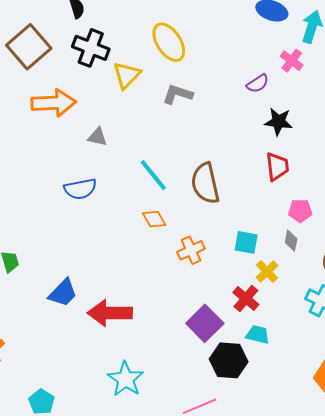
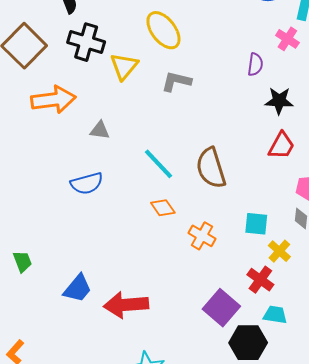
purple semicircle: (258, 84) -> (255, 64), turned -45
red trapezoid: (277, 167) -> (281, 146), turned 40
orange cross: (191, 250) -> (202, 236), turned -32

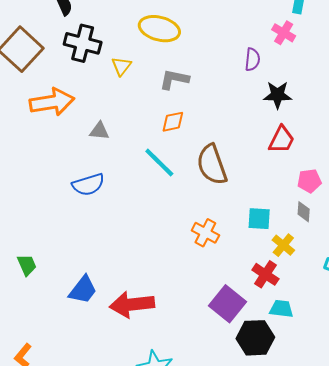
yellow ellipse: (163, 30) -> (159, 29), turned -36
yellow triangle: (124, 66) -> (121, 66), size x0.7
orange diamond: (163, 208) -> (173, 122), moved, turned -65

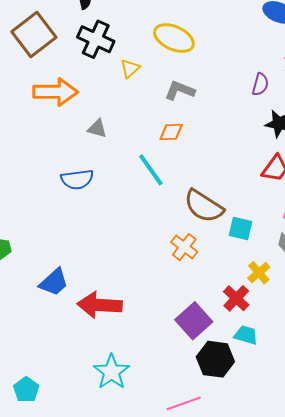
brown semicircle: (212, 165) -> (204, 206), moved, turned -48
cyan square: (259, 219) -> (240, 228), moved

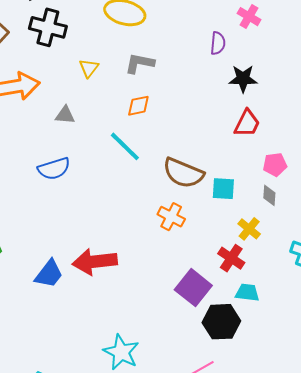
yellow triangle: (130, 68) -> (89, 68), moved
red arrow: (100, 305) -> (95, 262), moved

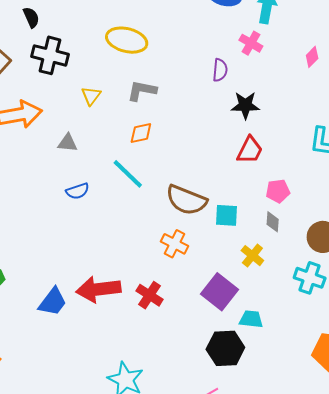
blue semicircle: (54, 169) -> (77, 191), moved, size x0.7
red cross: (231, 258) -> (149, 295), moved
purple square: (193, 288) -> (220, 292), moved

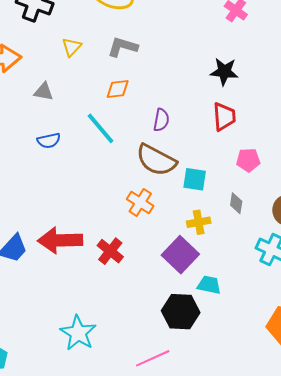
purple semicircle: (220, 70) -> (161, 120), moved
red trapezoid: (250, 150) -> (224, 117), turned -36
gray diamond: (273, 222) -> (236, 203), moved
yellow cross: (252, 256) -> (199, 222), moved, turned 35

